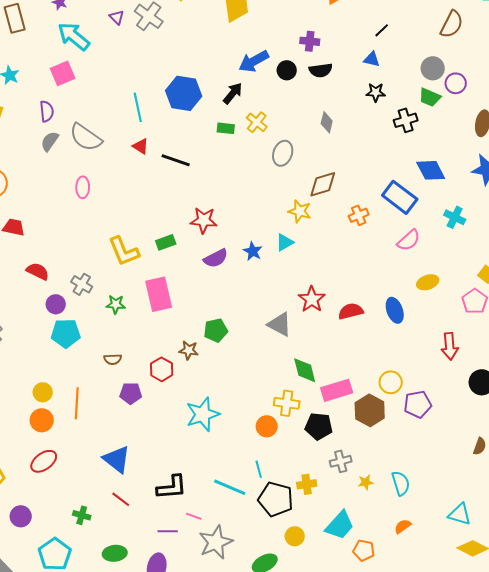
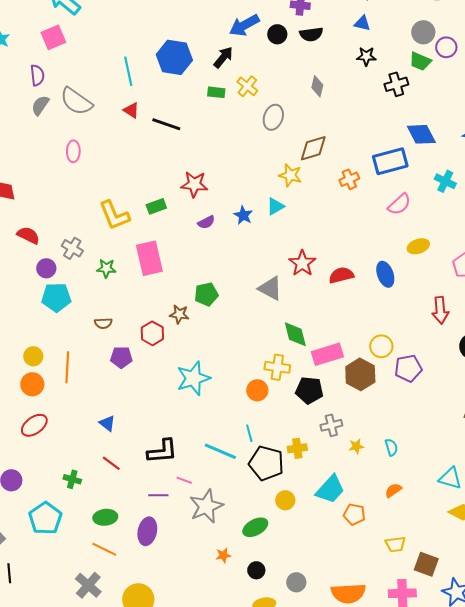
blue rectangle: (400, 197) -> (390, 161), turned -52
purple semicircle: (216, 258) -> (206, 222), size x0.7
blue triangle: (117, 459) -> (107, 423), size x0.6
cyan semicircle: (401, 483) -> (391, 447), size x0.7

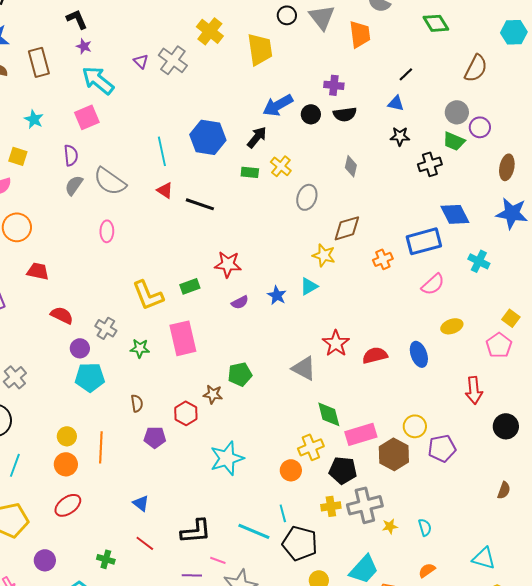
brown semicircle: (103, 323) -> (137, 403), turned -96
yellow cross: (277, 367) -> (311, 447), turned -30
gray cross: (331, 425) -> (365, 505), size x1.6
yellow cross: (297, 448) -> (331, 506), moved

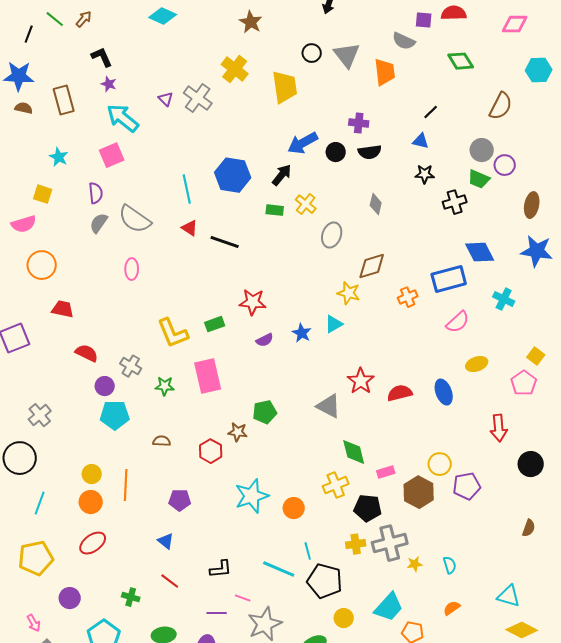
brown semicircle: (137, 403) -> (162, 441), turned -78
pink rectangle: (361, 434) -> (386, 472), size x0.6
purple pentagon: (155, 437) -> (180, 500), moved
orange circle: (291, 470) -> (294, 508), moved
black L-shape: (196, 531) -> (221, 569), size x0.7

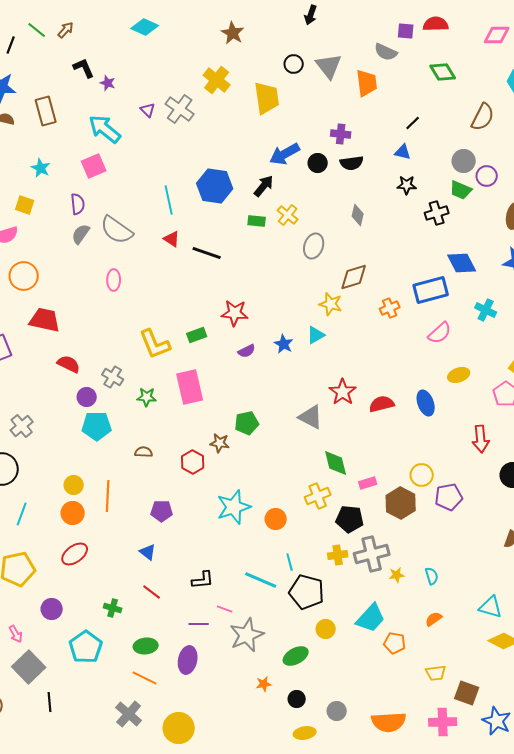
purple star: (109, 84) -> (108, 83), moved
red trapezoid: (63, 309) -> (45, 320), size x1.4

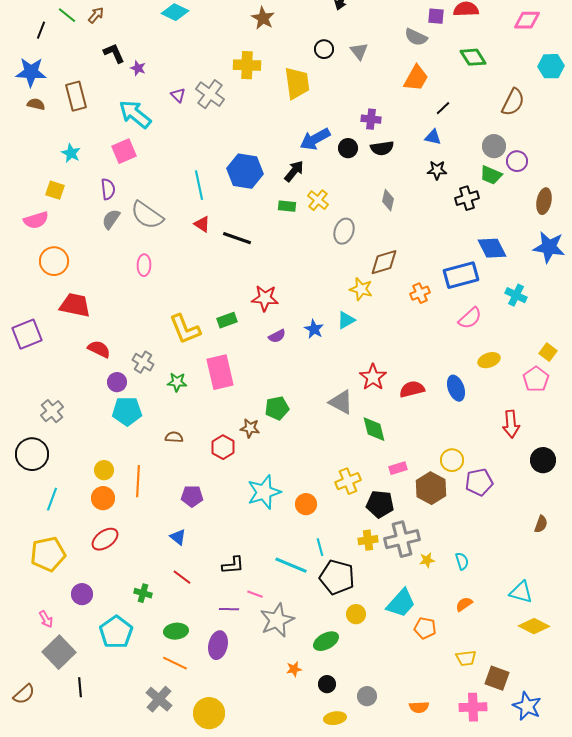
gray triangle: (329, 66) -> (359, 51), size x0.7
yellow cross: (217, 80) -> (247, 65), turned -36
orange trapezoid: (367, 83) -> (416, 78), moved, turned 36
green diamond: (336, 463) -> (374, 429), moved
orange semicircle: (389, 722) -> (419, 707), size x0.6

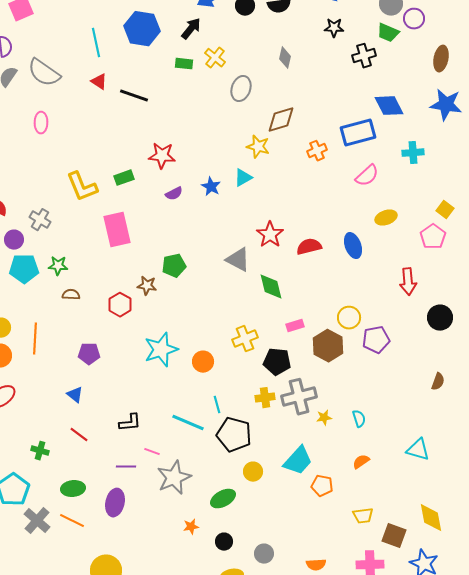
cyan cross: (516, 295) -> (413, 153), turned -30
green star: (177, 382) -> (58, 266), moved
yellow diamond: (534, 626) -> (431, 518), moved, turned 52
gray cross: (159, 699) -> (37, 521), moved

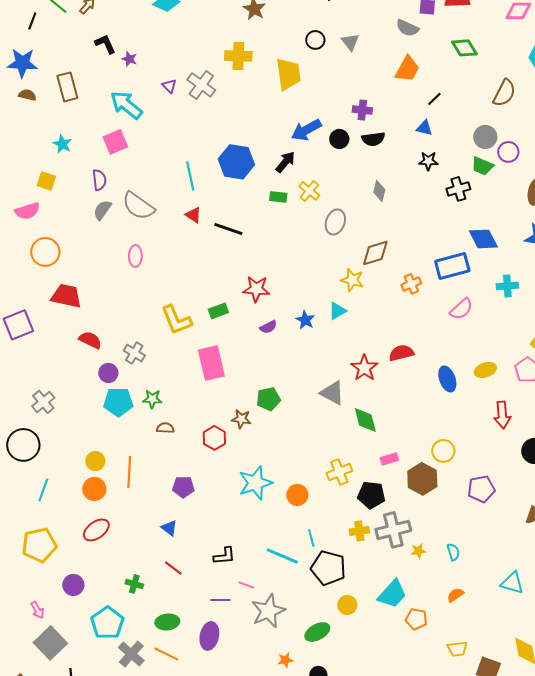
yellow ellipse: (386, 218) -> (485, 370), moved
red semicircle: (309, 247) -> (401, 353), moved
purple pentagon: (376, 340) -> (481, 489), moved

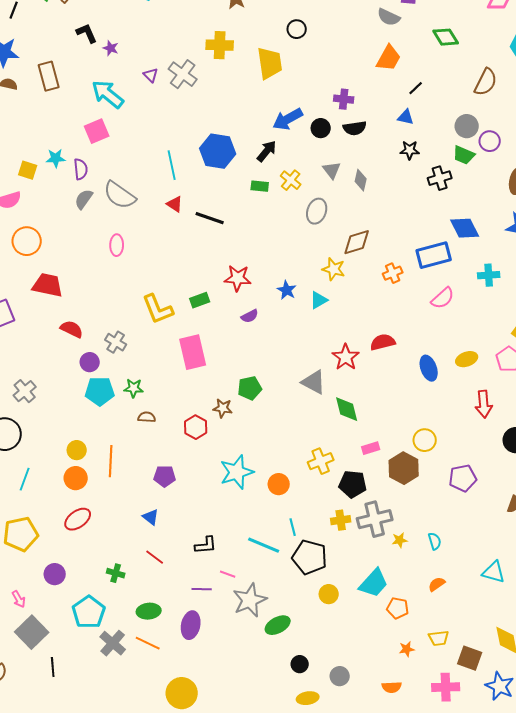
gray triangle: (350, 42) -> (332, 170), moved
cyan star: (62, 144) -> (56, 158), moved, turned -30
blue star: (305, 320) -> (287, 290), moved
green ellipse: (317, 632) -> (278, 625), moved
orange star: (285, 660) -> (407, 649), moved

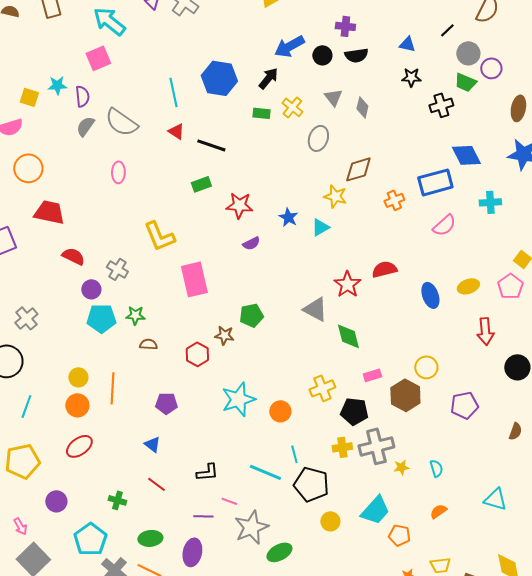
black line: (416, 88) -> (447, 30), moved
green rectangle: (200, 300) -> (201, 184), moved

